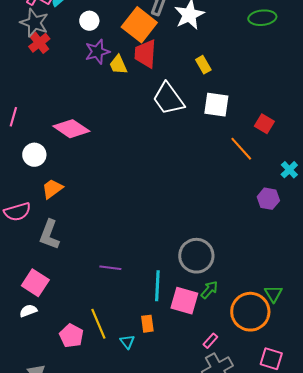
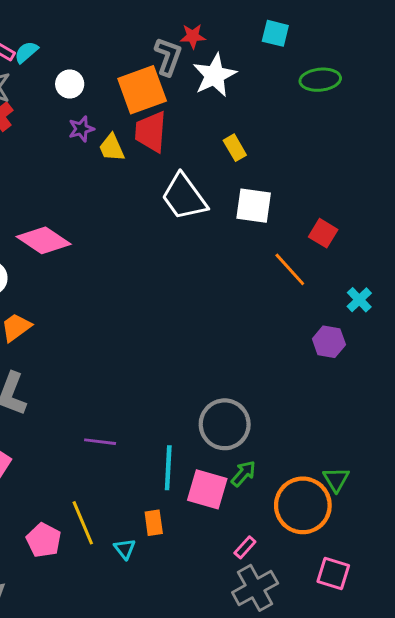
orange square: (139, 25) -> (142, 90), turned 32
purple star: (97, 52) -> (81, 129), size x0.7

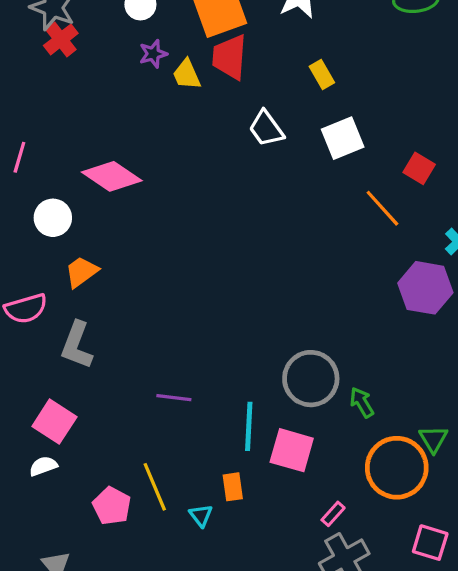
white trapezoid: (184, 197) -> (266, 129), size x0.7
white square: (254, 206) -> (343, 138), turned -30
purple hexagon: (329, 342) -> (425, 288), size x1.5
green arrow: (243, 474) -> (362, 402), moved, turned -72

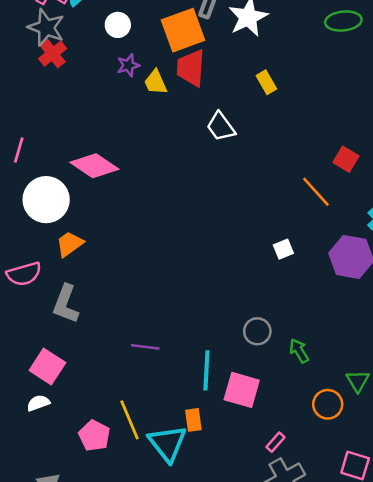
white square: (343, 138) -> (283, 249), moved, size x0.6
white circle: (53, 218) -> (46, 200), size x1.5
gray circle: (311, 379) -> (257, 331), size x0.6
orange circle: (397, 468) -> (328, 404), size x0.6
cyan triangle: (201, 515) -> (167, 443), size x2.0

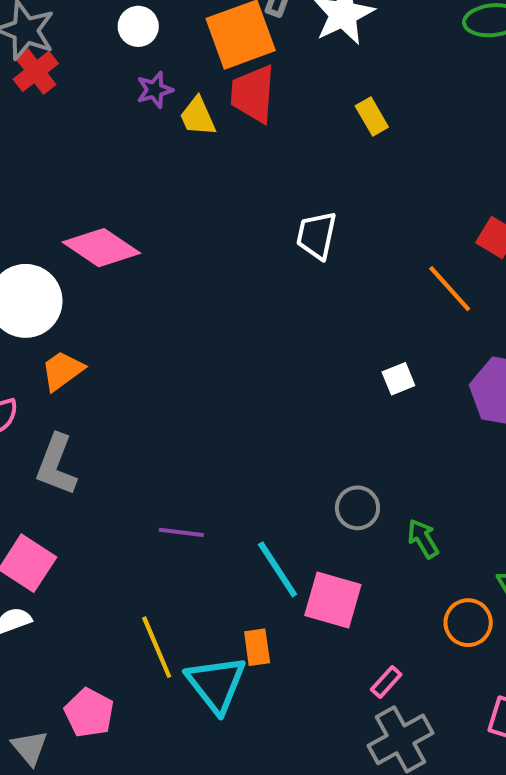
white trapezoid: (221, 127) -> (316, 235), moved, turned 48
cyan line: (206, 370) -> (278, 569), turned -36
pink pentagon: (94, 436) -> (89, 713), moved

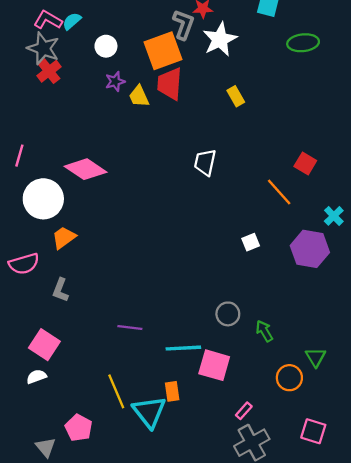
gray L-shape: (56, 465) -> (60, 290), size x0.7
cyan line: (278, 569) -> (183, 348), turned -60

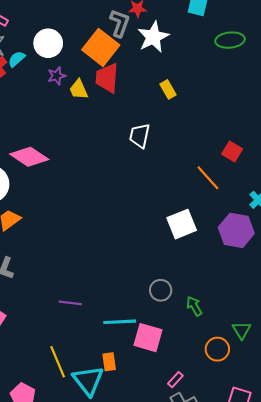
cyan semicircle: (72, 21) -> (17, 59), moved
white circle: (106, 46) -> (48, 43), size x1.4
orange square: (163, 51) -> (101, 47), turned -32
white trapezoid: (205, 162) -> (140, 136), moved
white square: (251, 242) -> (182, 224), size x1.8

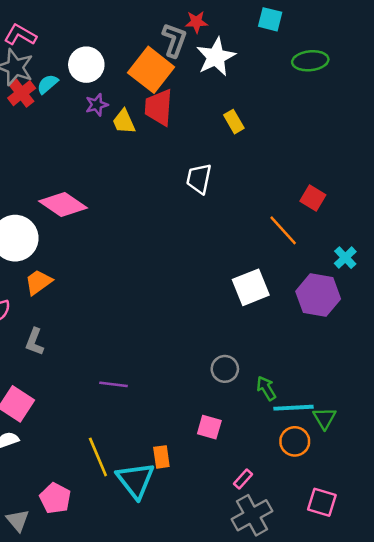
cyan line: (120, 322) -> (293, 408), moved
pink square: (148, 338) -> (209, 427), size x0.7

